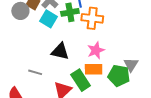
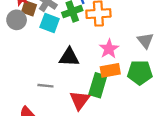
gray triangle: (131, 65) -> (145, 41), moved
green rectangle: (81, 80) -> (98, 85), turned 60

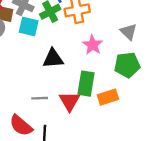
orange rectangle: (110, 70) -> (108, 97), moved
gray line: (45, 86) -> (40, 98), moved

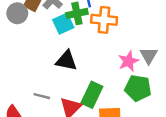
cyan square: (29, 26) -> (63, 24), moved, turned 36
pink star: (93, 45) -> (128, 61), moved

